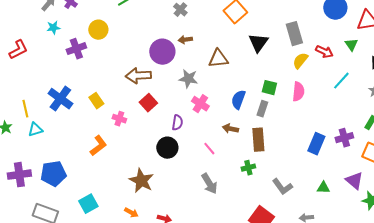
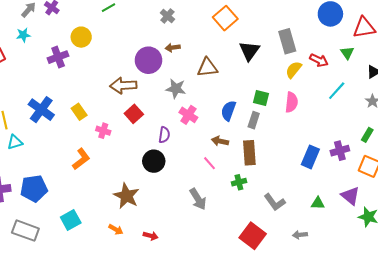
cyan star: (53, 28) -> (23, 35), moved
pink line: (209, 149) -> (209, 163), moved

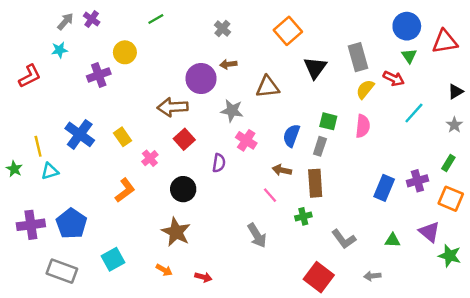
green triangle: (347, 53) -> (409, 56), moved
pink cross: (103, 131) -> (150, 158), turned 32
black circle: (154, 161) -> (183, 189), moved
blue pentagon: (34, 188) -> (71, 224), turned -30

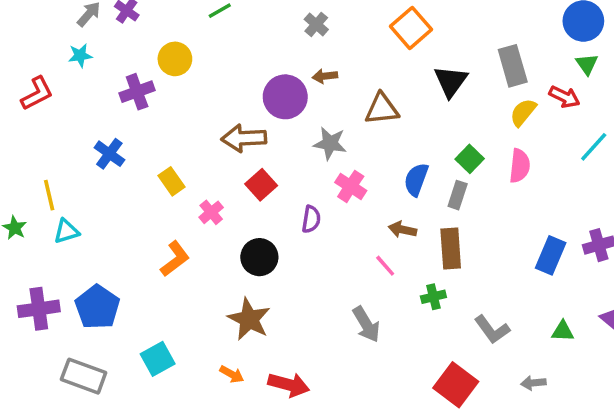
green square: (328, 121) -> (470, 159), turned 30
blue cross: (80, 134) -> (109, 154), moved, size x0.7
red arrow: (203, 277) -> (289, 385), size x1.6

